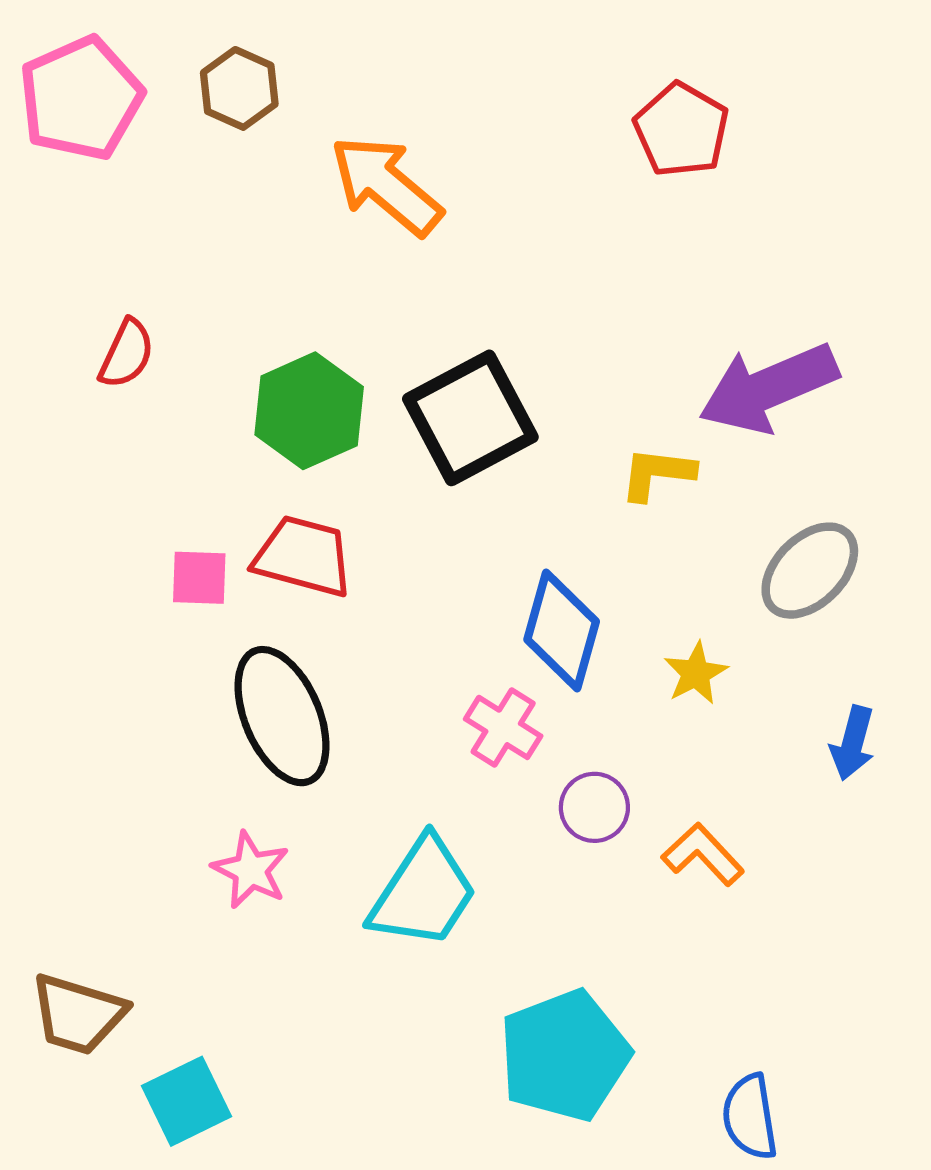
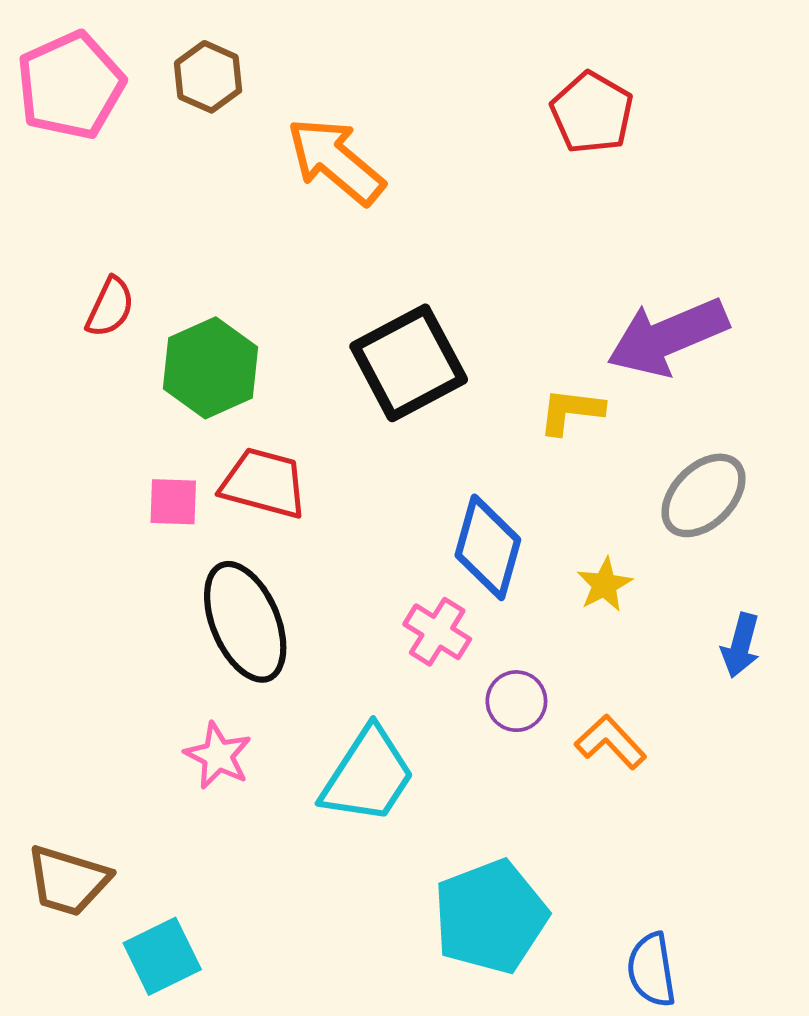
green hexagon: (309, 411) -> (210, 368), moved

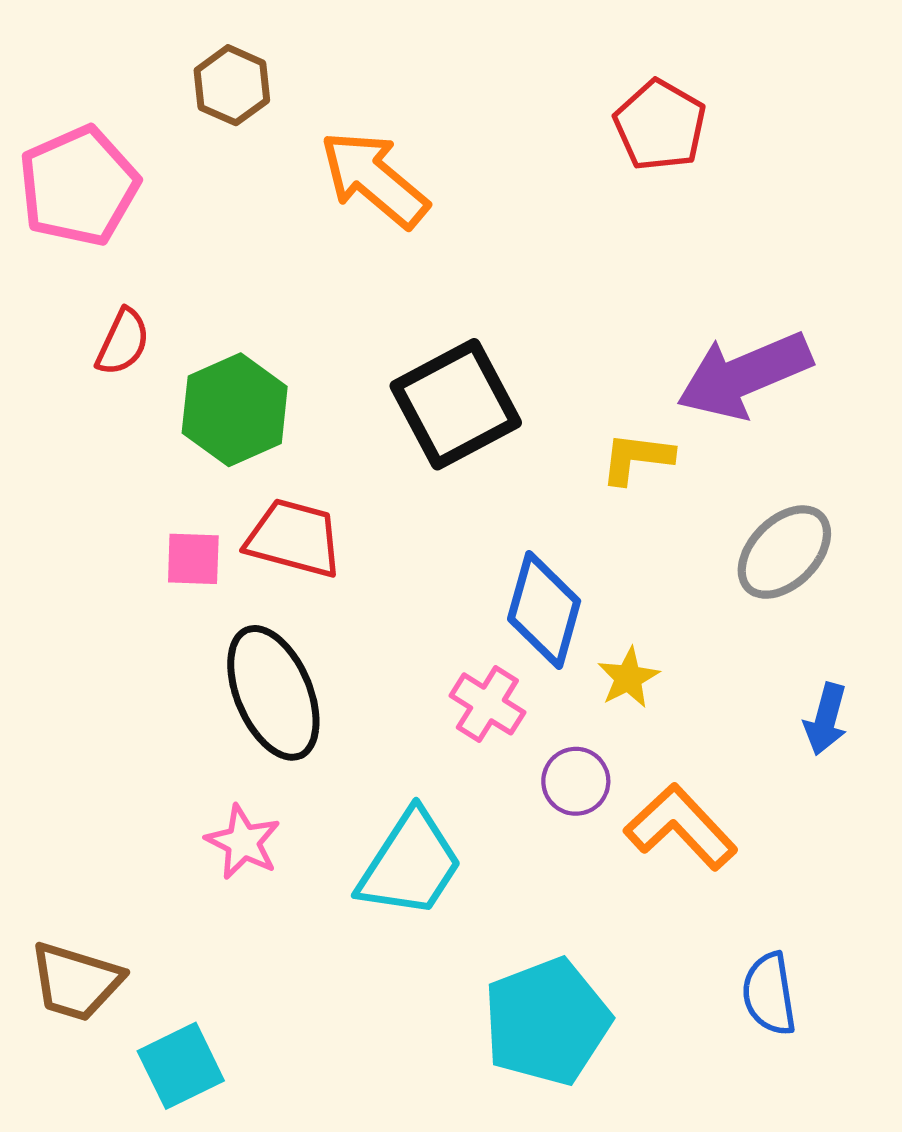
pink pentagon: (71, 85) -> (79, 186), moved
yellow star: (604, 585) -> (628, 678), moved
orange L-shape: (611, 742) -> (681, 827), size x1.4
blue semicircle: (651, 970) -> (769, 994), moved

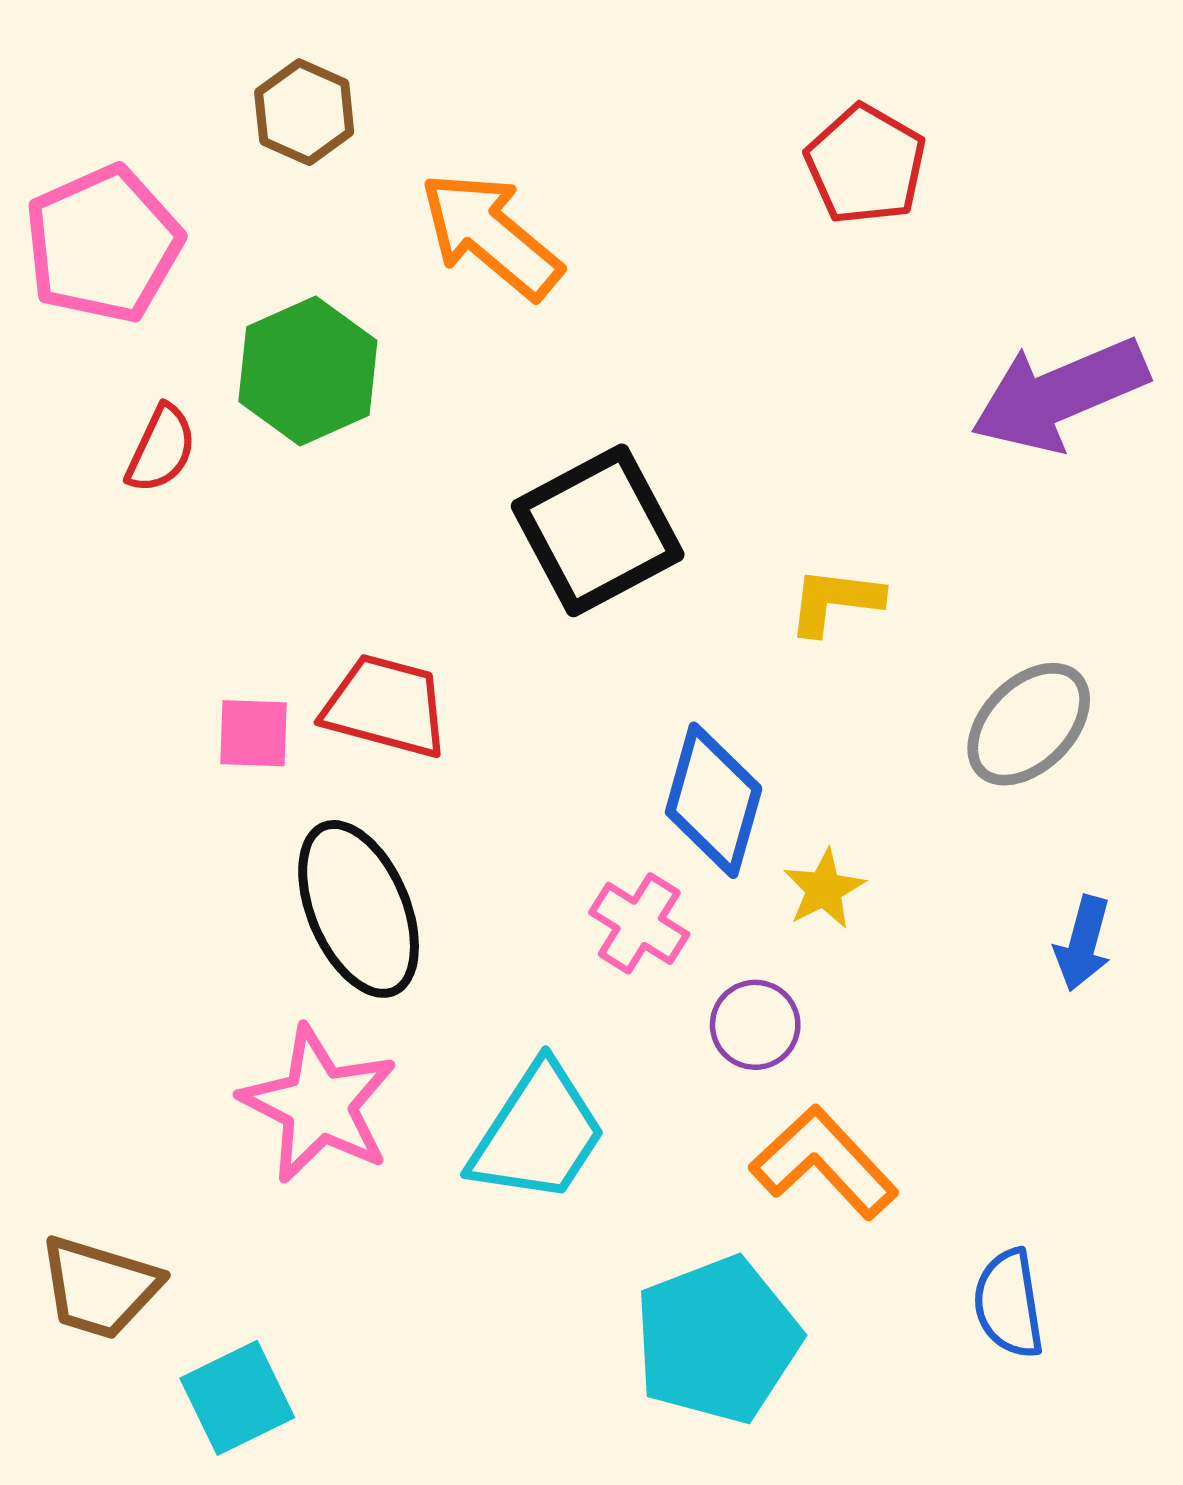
purple arrow: (744, 375) -> (1059, 395), moved
green hexagon: (235, 410) -> (308, 371), moved
orange L-shape: (681, 827) -> (824, 1162), moved
pink star: (243, 842) -> (319, 1104), size x1.6

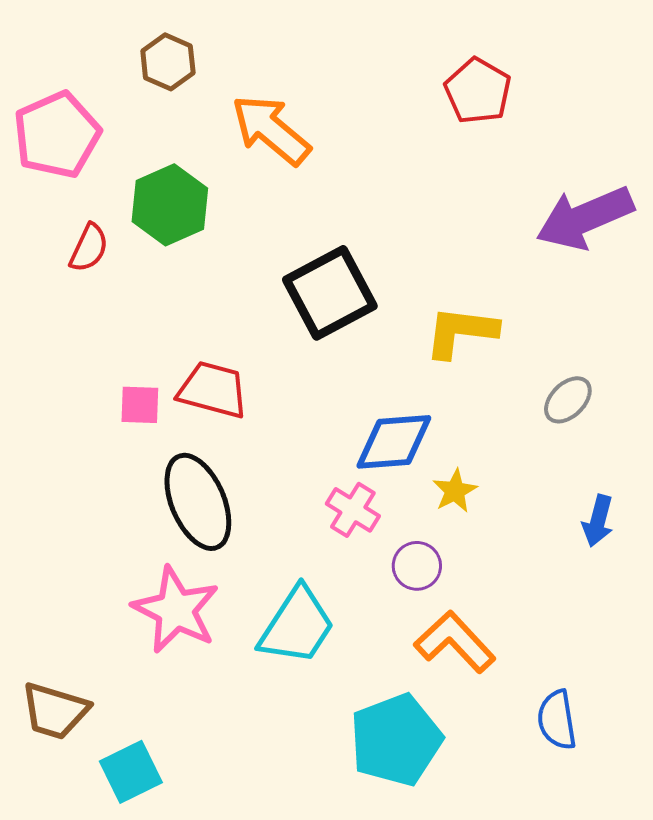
yellow L-shape: (835, 601) -> (461, 332), size x1.4
gray ellipse: (1029, 724) -> (568, 400), size x0.7
blue diamond: (714, 800) -> (394, 442), turned 70

